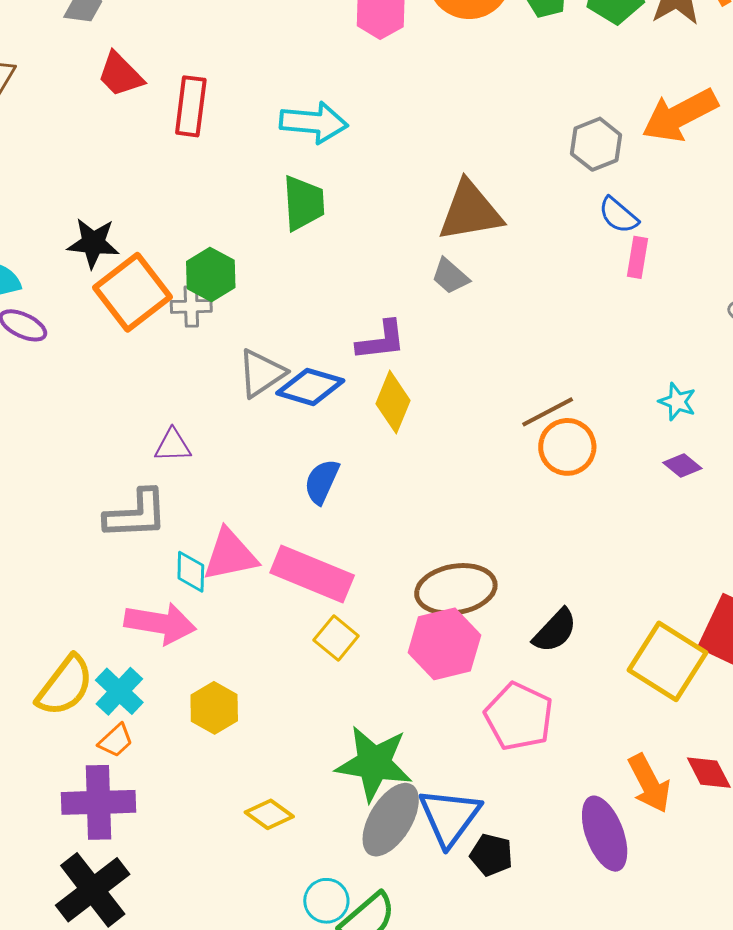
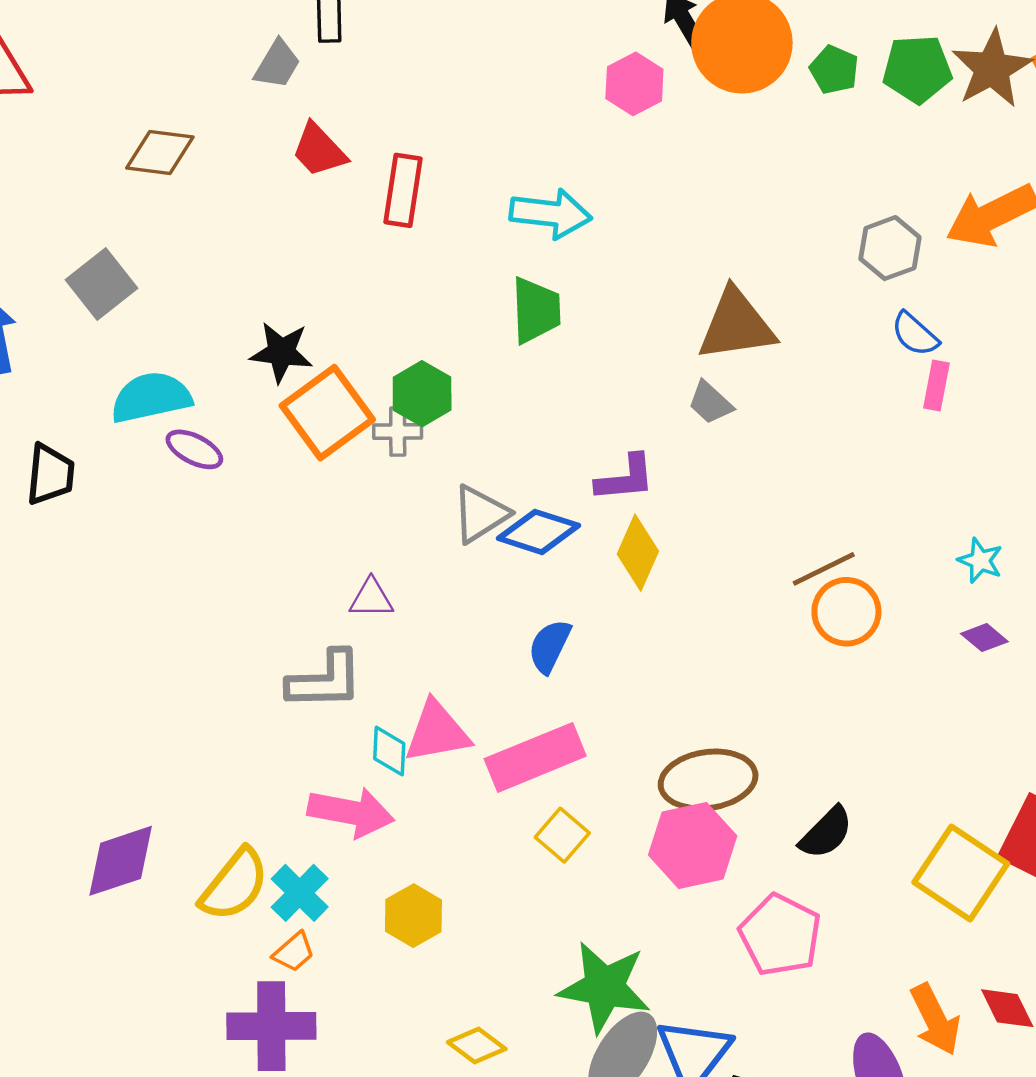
pink rectangle: (312, 574) -> (535, 757), turned -46

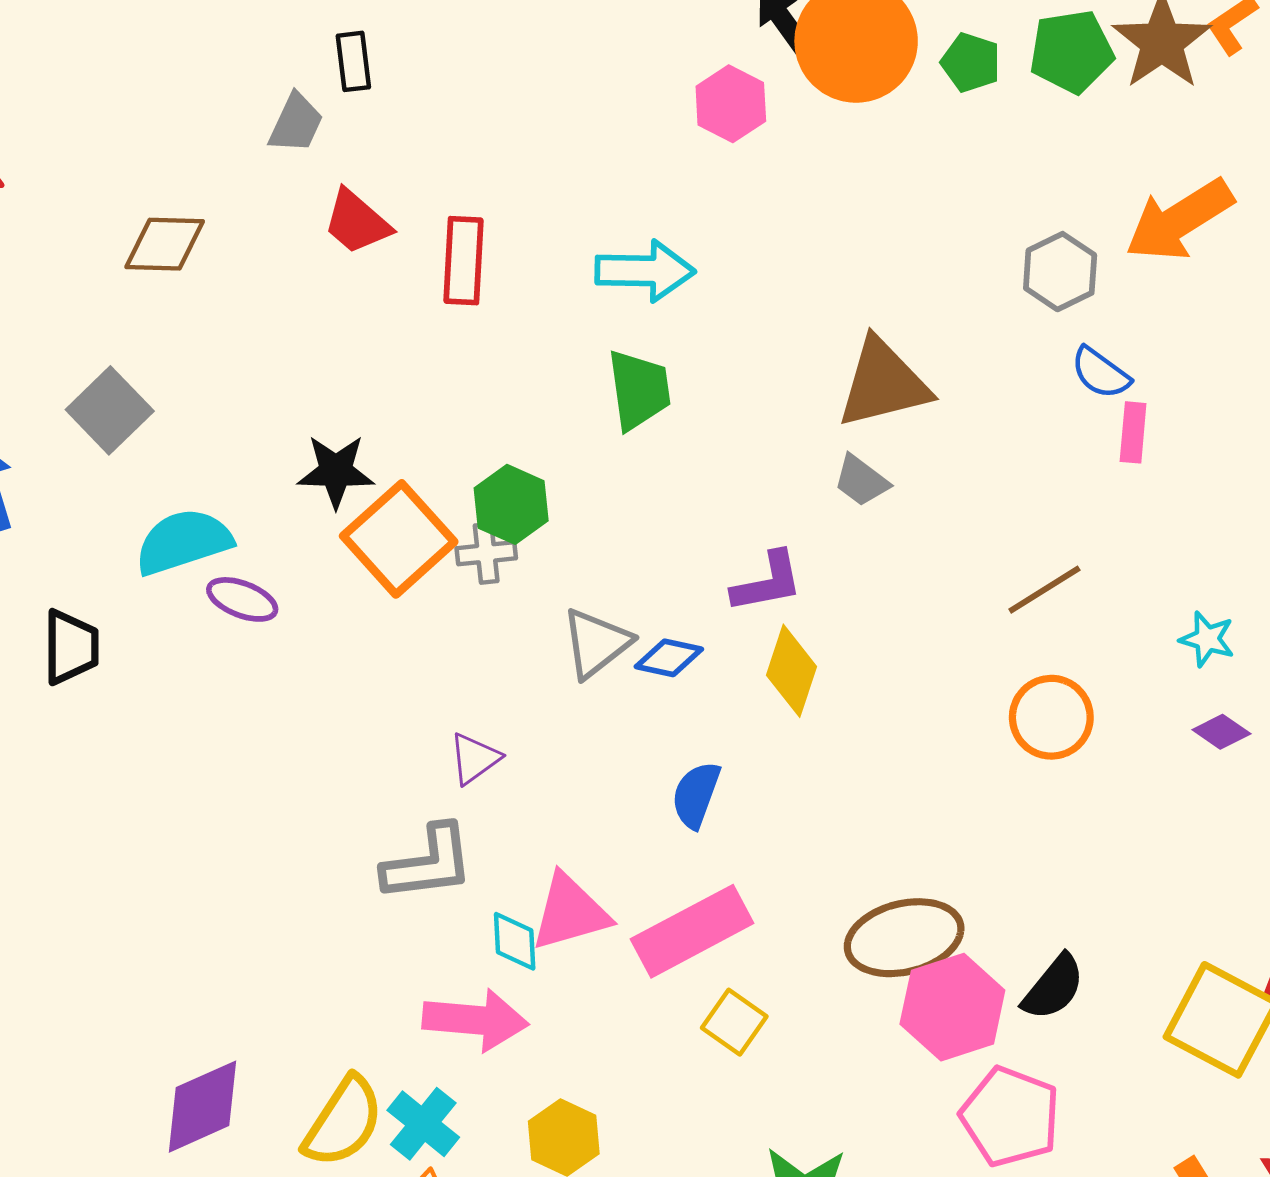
blue diamond: (539, 532) -> (669, 658), size x0.7
brown line: (824, 569) -> (1044, 590), moved
purple triangle: (371, 598) -> (474, 759), turned -30
pink hexagon: (693, 845) -> (952, 1007), moved

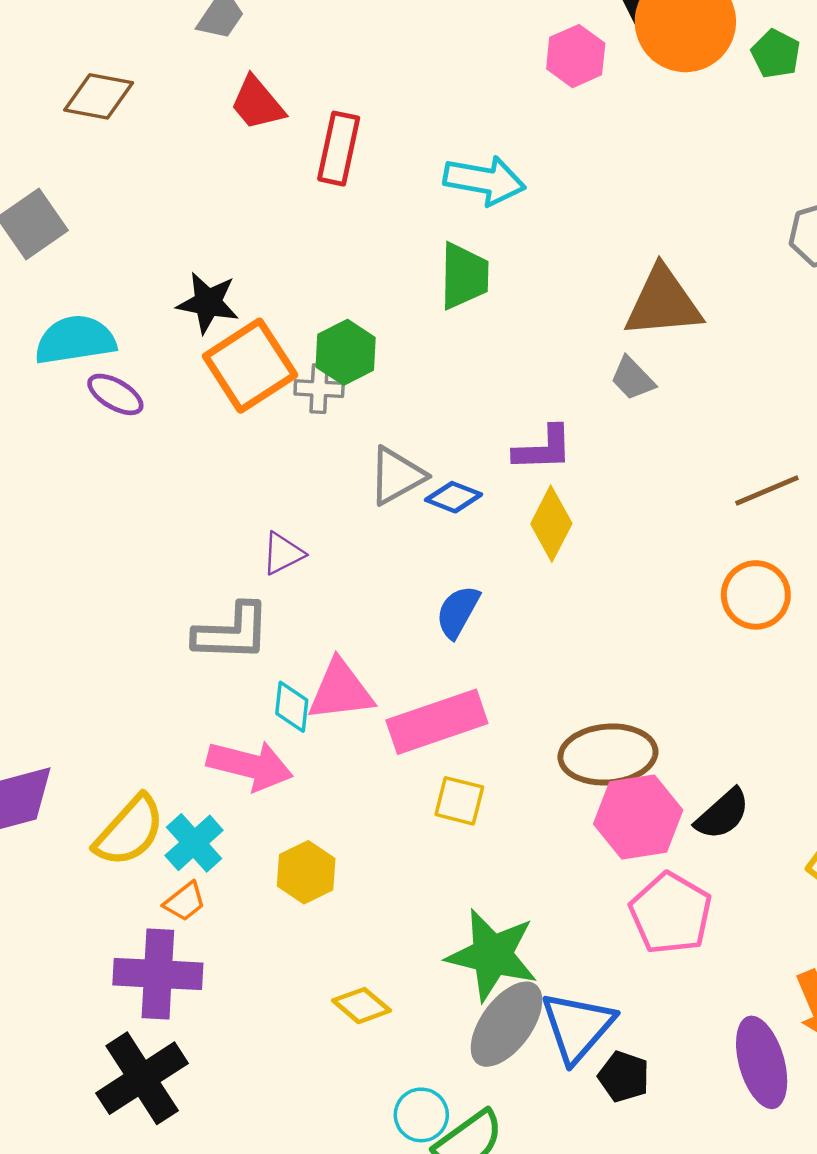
yellow square: (734, 1022) -> (459, 801), turned -30

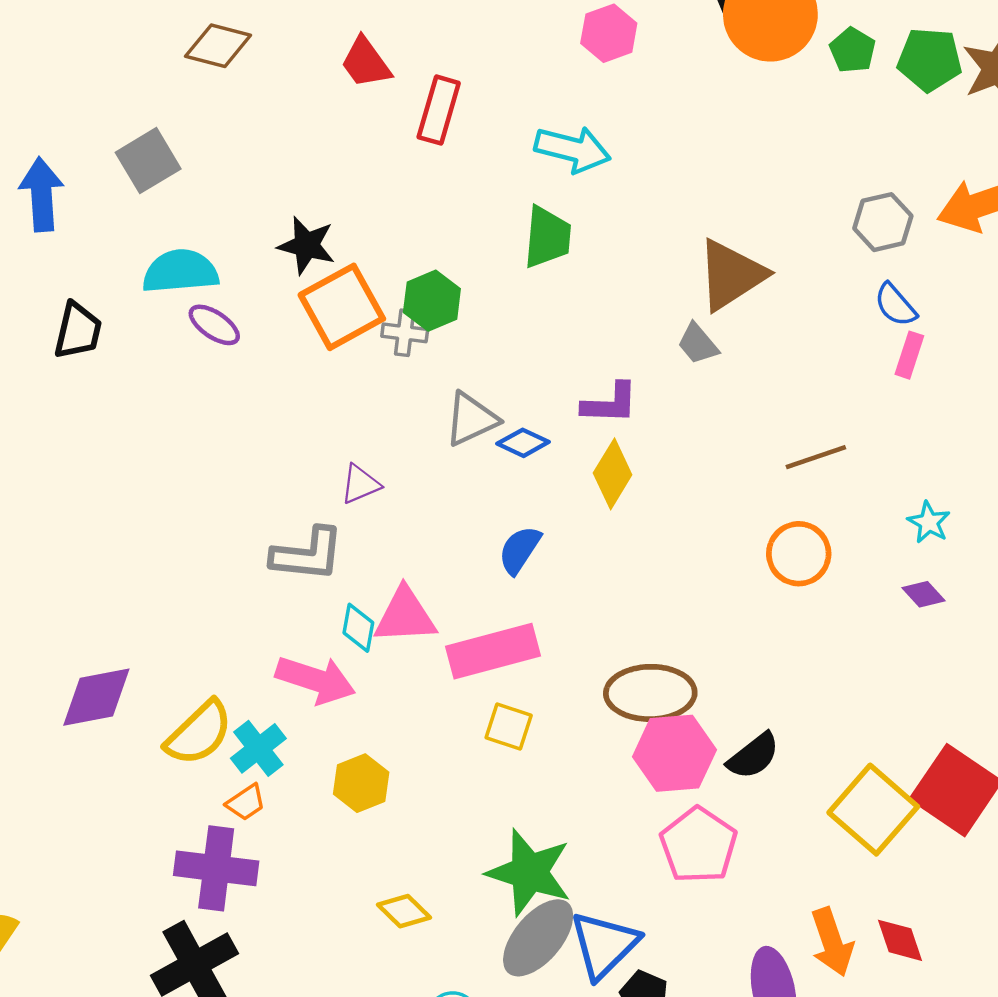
pink hexagon: (576, 56) -> (609, 33), moved
brown triangle: (663, 303) -> (731, 275), turned -32

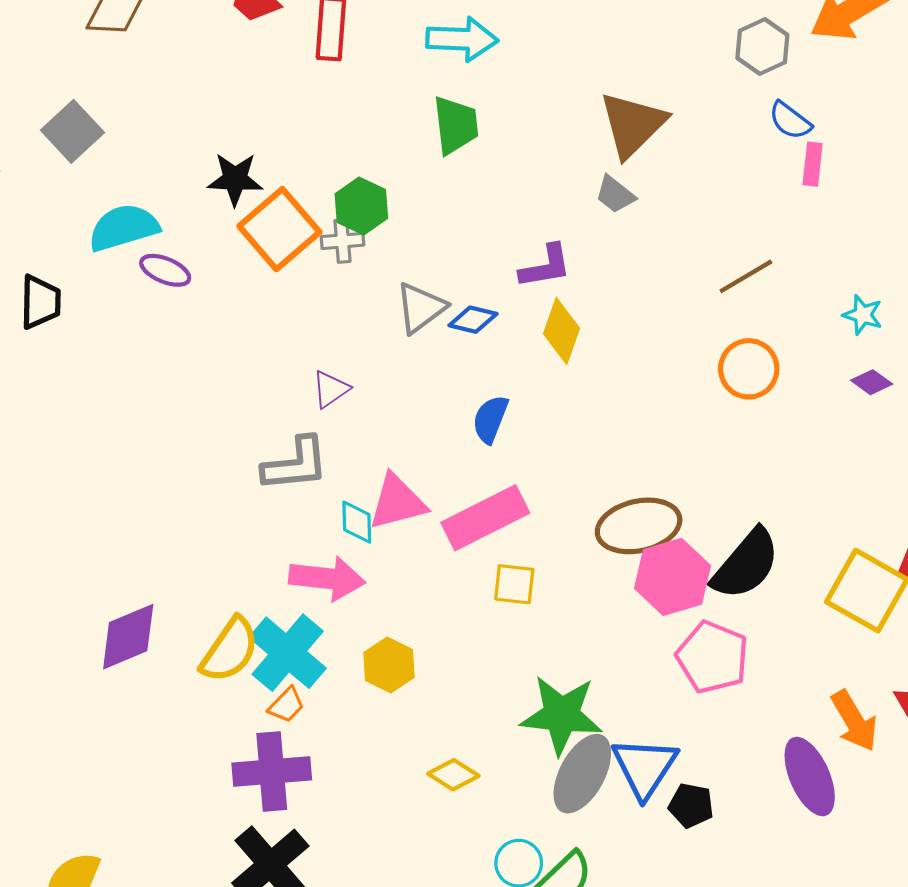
cyan cross: (258, 748) -> (288, 653), size x1.5
black semicircle: (753, 756) -> (746, 564), size x1.5

